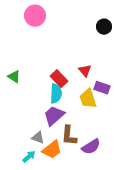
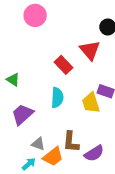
red triangle: (85, 71) -> (90, 50), moved, size x1.5
red rectangle: (59, 79) -> (64, 65), moved
purple trapezoid: (54, 116) -> (22, 114), moved

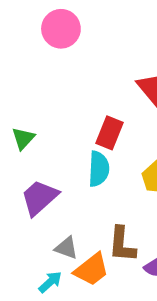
red rectangle: (64, 65) -> (109, 133), moved, turned 66
green triangle: (13, 80) -> (23, 138), turned 40

